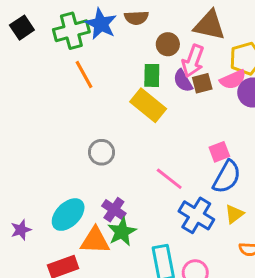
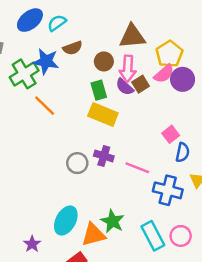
blue semicircle: (227, 177) -> (183, 152), size x0.7
purple cross: (114, 210) -> (104, 156), moved

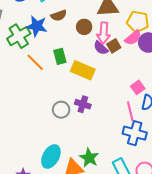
yellow pentagon: (169, 54) -> (138, 22), turned -30
green rectangle: (99, 90) -> (60, 56), moved
pink line: (137, 168) -> (130, 111), moved, turned 54

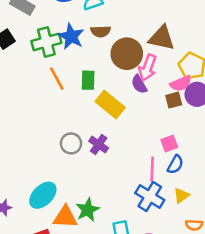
brown circle: (84, 27) -> (127, 54), size x1.6
brown square: (114, 46) -> (174, 100), moved

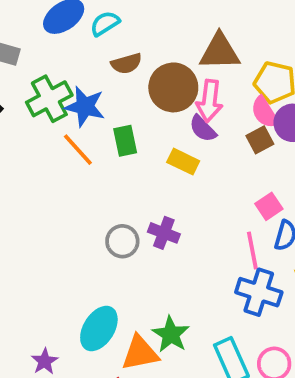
blue star: (71, 36) -> (85, 107), moved
pink semicircle: (181, 83) -> (265, 112), turned 95
yellow rectangle: (110, 104) -> (183, 162), moved, size x0.7

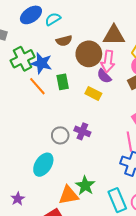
cyan ellipse: (99, 329) -> (43, 165), moved

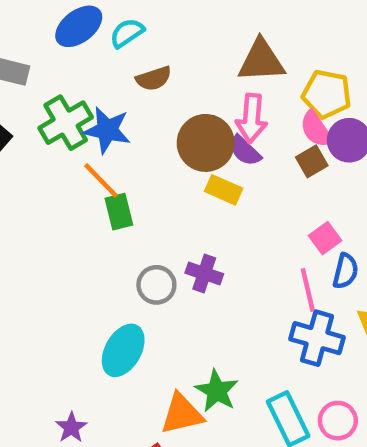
brown circle: (89, 54) -> (206, 143), moved
green rectangle: (63, 82) -> (119, 212), moved

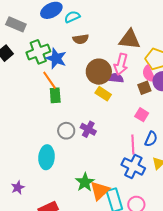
purple semicircle: (245, 151) -> (116, 78), turned 133
pink square: (325, 238) -> (142, 115), moved, turned -32
cyan ellipse: (123, 350) -> (47, 157), turned -35
orange triangle: (182, 414) -> (100, 191), moved, turned -40

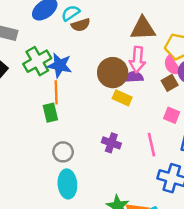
brown semicircle: (81, 39) -> (81, 25), moved
orange line: (50, 80) -> (56, 92), turned 42
green rectangle: (55, 95) -> (50, 113), moved
gray circle: (66, 131) -> (63, 152), moved
pink line: (133, 144) -> (151, 145), moved

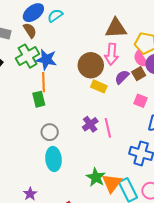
brown semicircle: (81, 25) -> (30, 30), moved, turned -105
purple semicircle: (134, 77) -> (122, 77), moved, turned -42
purple cross: (111, 143) -> (90, 124), turned 35
pink line: (151, 145) -> (108, 128), moved

